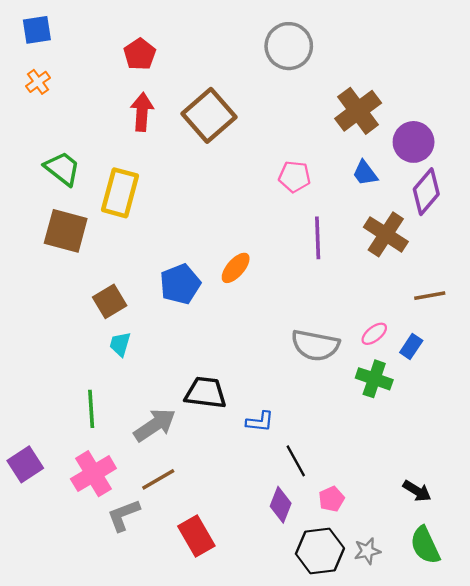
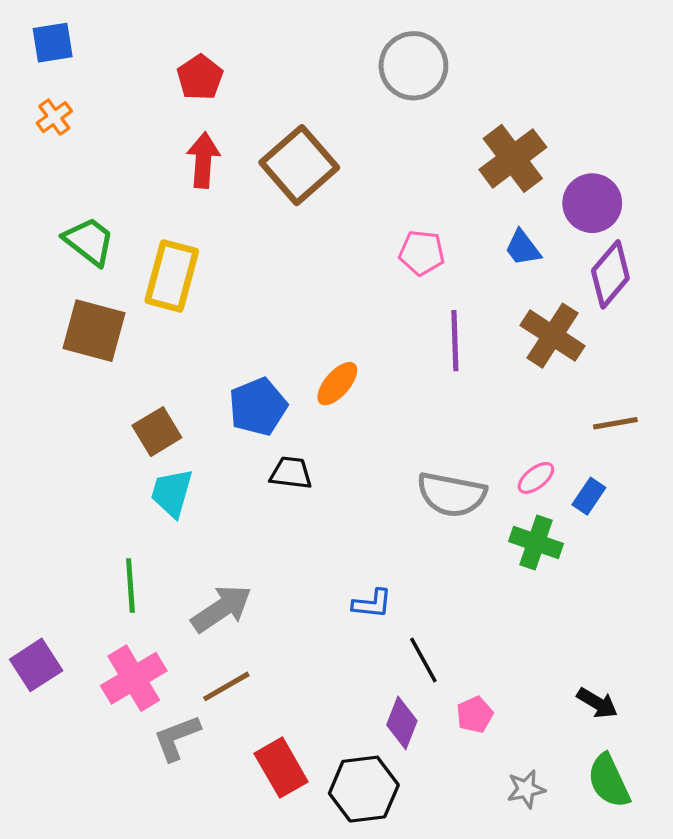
cyan trapezoid: (120, 344) -> (172, 493), size x1.4
black trapezoid: (206, 393) -> (291, 473), moved, size x0.7
black hexagon: (320, 551) -> (364, 789), moved

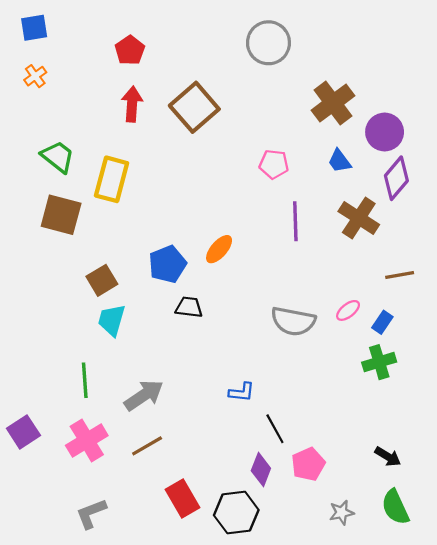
green cross: (536, 542) -> (379, 362), moved, turned -36
pink pentagon: (475, 715) -> (308, 464), size x1.4
gray L-shape: (177, 738) -> (91, 514), moved

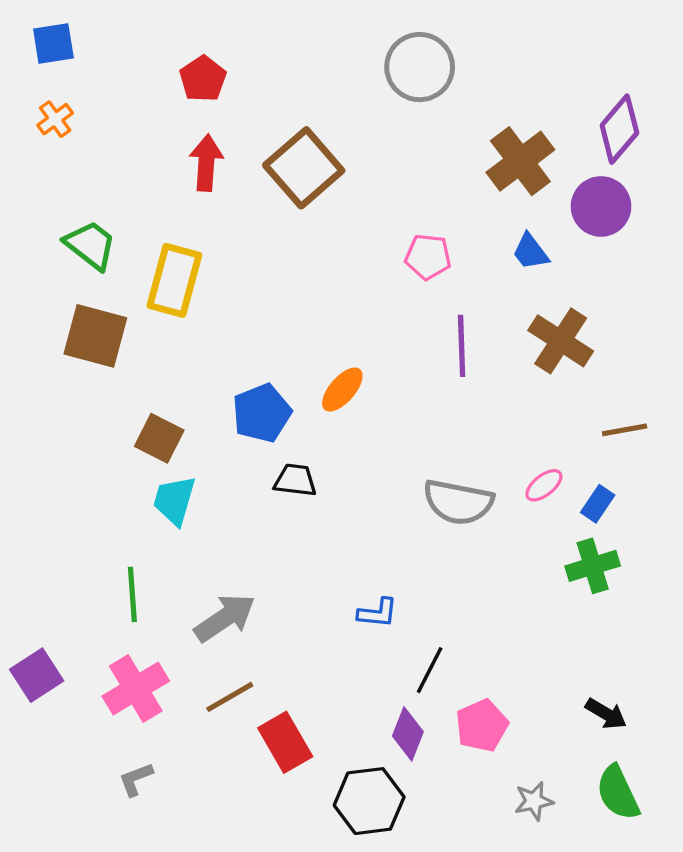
purple diamond: (396, 178) -> (619, 129), moved
brown square: (102, 280) -> (159, 438), turned -32
black line: (275, 429) -> (430, 670), turned 56
red rectangle: (182, 499) -> (285, 742), moved
gray L-shape: (91, 514) -> (136, 779), moved, size x0.7

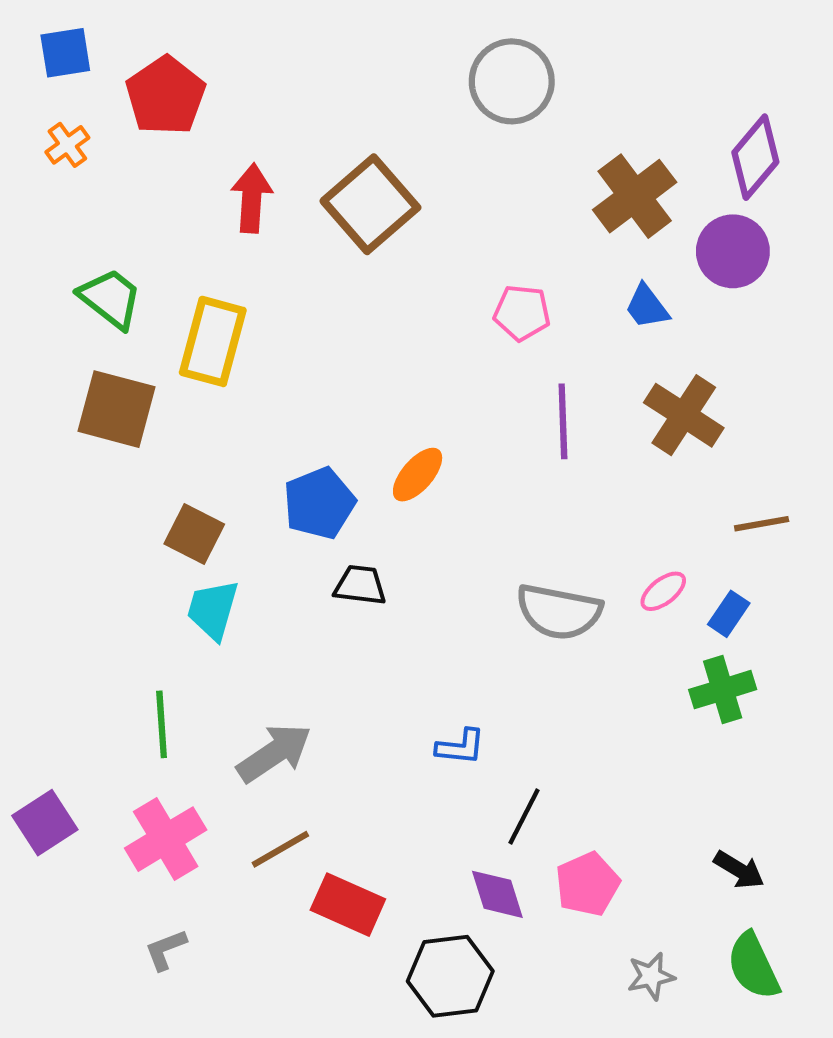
red pentagon: (203, 79) -> (166, 96), moved, size x1.4
purple diamond: (408, 734) -> (497, 894), turned -39
red rectangle: (285, 742) -> (348, 905), turned -36

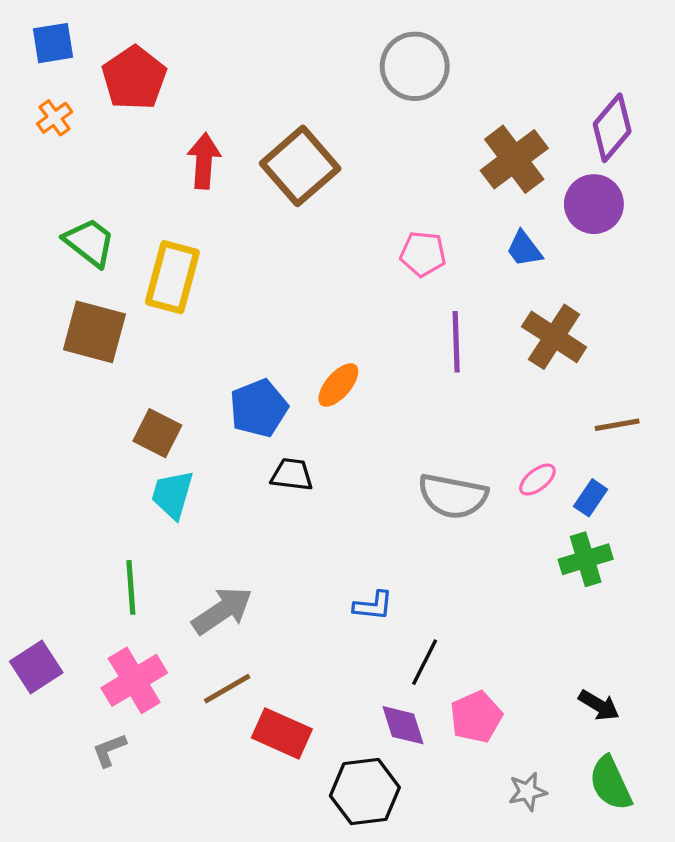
gray L-shape: (166, 950) -> (109, 750), moved

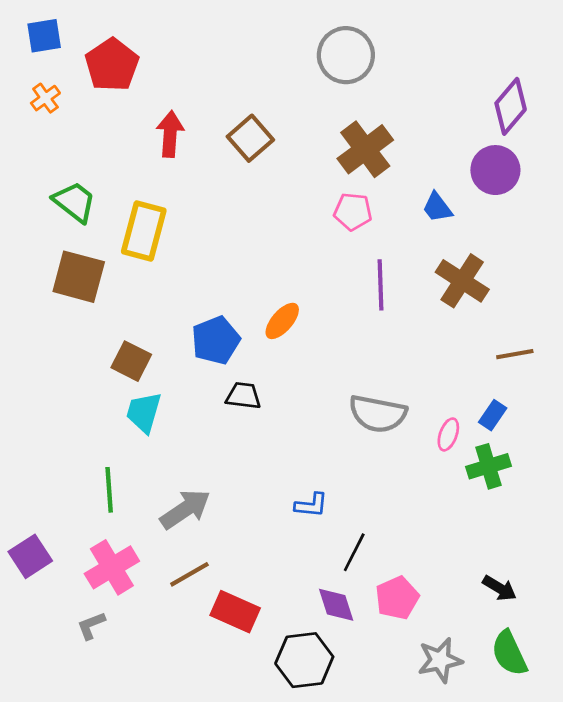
brown cross: (514, 159) -> (365, 149), moved
brown square: (300, 166) -> (250, 138), size x0.7
pink ellipse: (537, 480) -> (448, 434), moved, turned -32
gray star: (528, 792) -> (440, 660), size x1.4

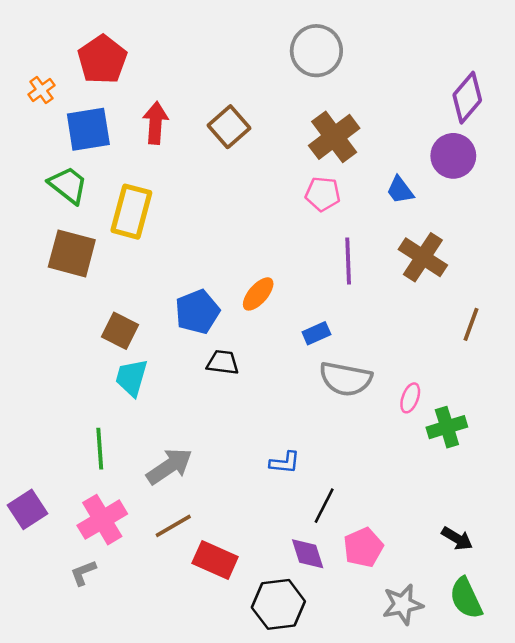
blue square: (44, 36) -> (88, 129), moved, size x1.4
brown line: (515, 354) -> (471, 324), turned -60
blue rectangle: (493, 415) -> (316, 333), moved, turned 32

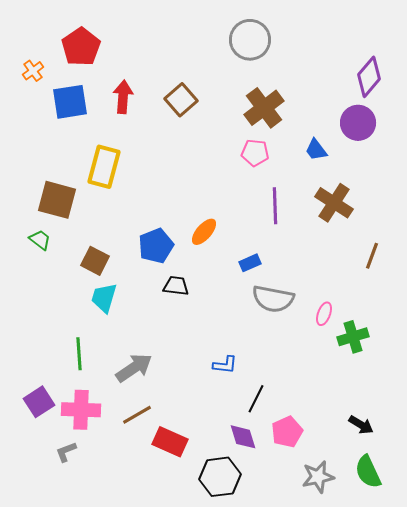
green trapezoid: (68, 185) -> (40, 240), moved, size x0.7
purple square: (28, 509) -> (39, 402), moved
pink cross: (102, 520) -> (81, 410), turned 33

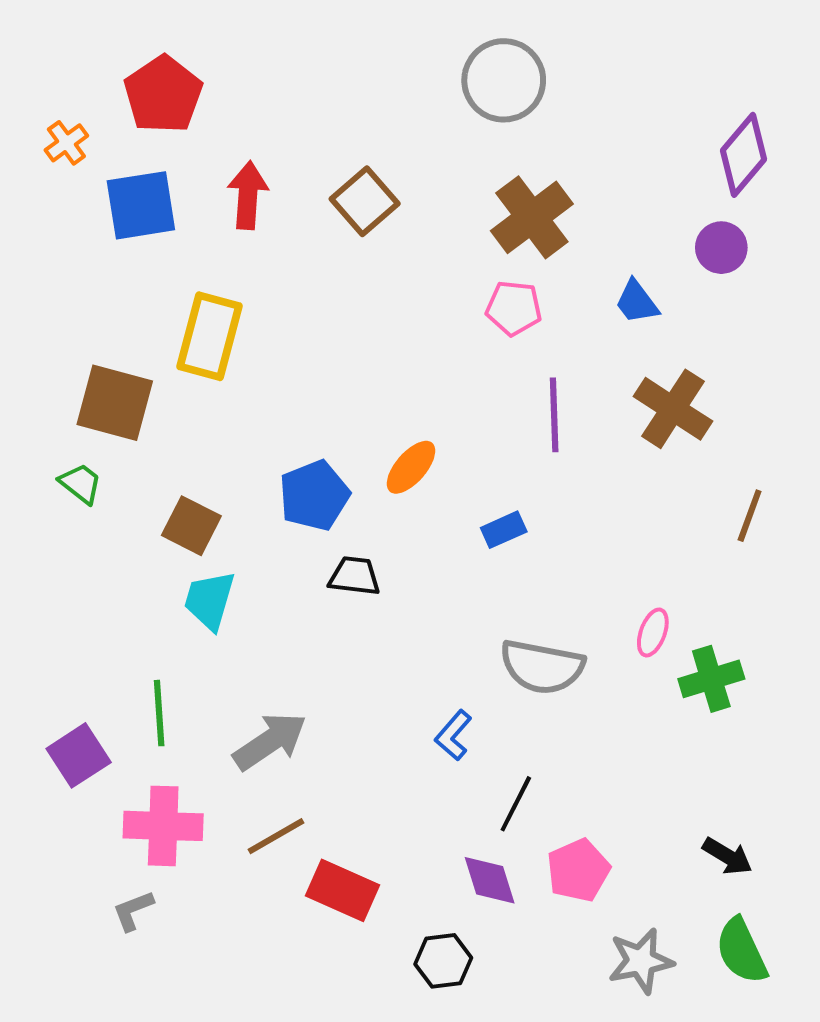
purple circle: (358, 123) -> (721, 248), size x0.7
gray semicircle: (273, 299) -> (542, 667), moved
blue L-shape: (225, 365) -> (453, 735), turned 125
purple square: (39, 402) -> (79, 755), moved
black hexagon: (220, 477) -> (443, 961), size x0.7

